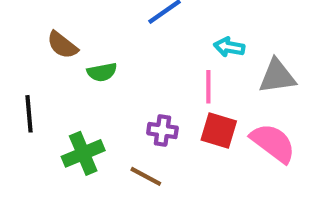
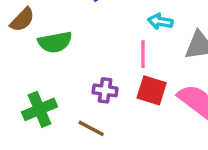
brown semicircle: (62, 45) -> (22, 20), turned -84
green semicircle: (102, 72) -> (55, 42), size x1.4

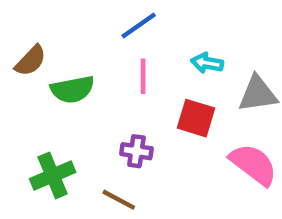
pink line: (143, 54) -> (143, 76), moved
red square: (152, 90) -> (196, 118), moved

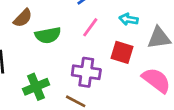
pink line: (143, 76) -> (90, 27), turned 36
purple cross: (136, 151) -> (86, 72), size x1.5

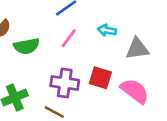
red square: (122, 52) -> (100, 78), moved

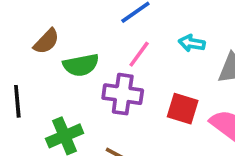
purple cross: (65, 83) -> (123, 94), moved

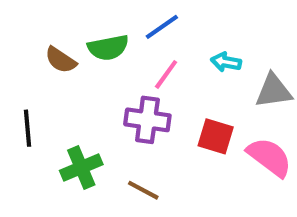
brown semicircle: (46, 41) -> (61, 60), turned 80
green semicircle: (81, 65) -> (108, 48), moved

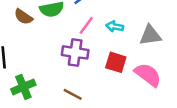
cyan arrow: (226, 62) -> (115, 27), moved
green cross: (81, 167) -> (23, 87), moved

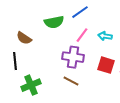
brown semicircle: (23, 17) -> (24, 38), moved
brown line: (73, 94) -> (71, 81), moved

